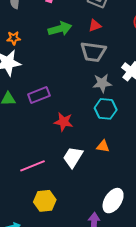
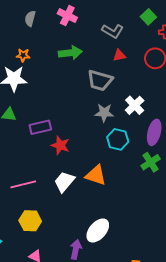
red triangle: (95, 26) -> (119, 55), moved
purple rectangle: (39, 95) -> (40, 127), moved
cyan hexagon: (106, 109) -> (118, 139), moved
orange triangle: (103, 146) -> (96, 175), size x1.6

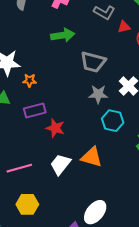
orange star: (23, 55) -> (30, 80), moved
red triangle: (119, 55) -> (124, 27), moved

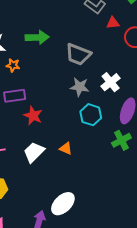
green arrow: (63, 35) -> (37, 37), moved
orange triangle: (92, 157) -> (66, 149), size x0.6

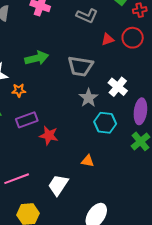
red triangle: (113, 23) -> (108, 39), moved
gray star: (80, 87) -> (88, 98), turned -30
white trapezoid: (34, 152) -> (58, 185), moved

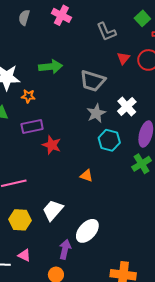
gray L-shape: (87, 16) -> (106, 32), turned 35
red triangle: (108, 39) -> (123, 58), turned -40
white trapezoid: (58, 185) -> (53, 210), moved

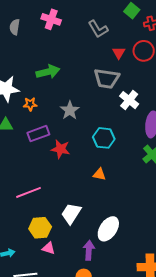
gray trapezoid: (93, 81) -> (107, 79), moved
gray star: (96, 113) -> (70, 110), moved
cyan hexagon: (109, 140) -> (104, 138), moved
pink triangle: (24, 255) -> (49, 248), moved

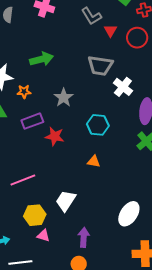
red triangle: (119, 53) -> (110, 31), moved
white ellipse: (108, 229) -> (129, 214), moved

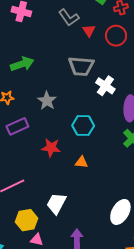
red star: (55, 136) -> (51, 148), moved

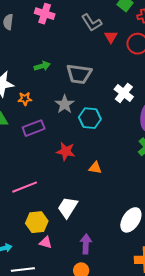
green arrow: (22, 64) -> (42, 66), size x0.7
gray trapezoid: (81, 66) -> (79, 74), moved
cyan hexagon: (83, 126) -> (90, 118), moved

